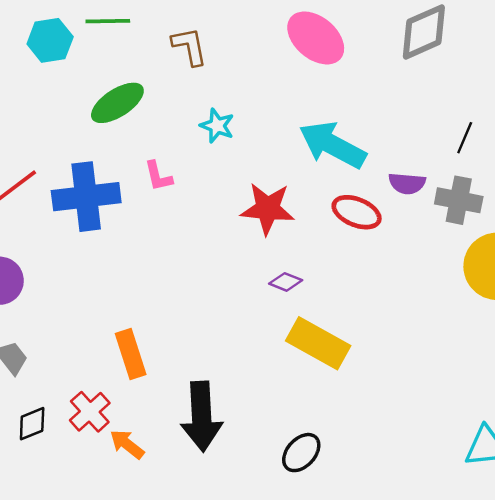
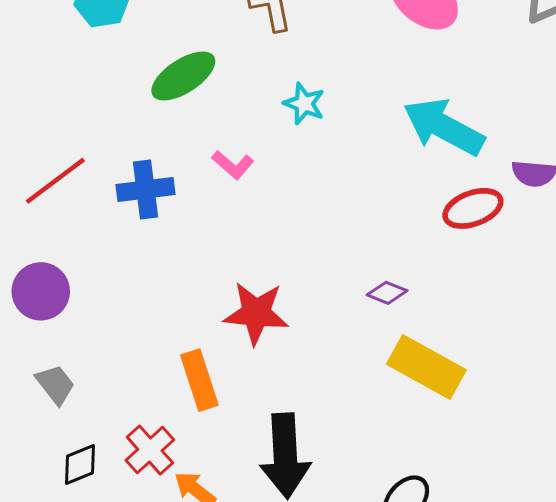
pink L-shape: (158, 176) -> (233, 165), turned -36
blue cross: (86, 197) -> (146, 189), size x0.7
red star: (268, 209) -> (256, 313), moved
red ellipse: (357, 212) -> (473, 208), turned -42

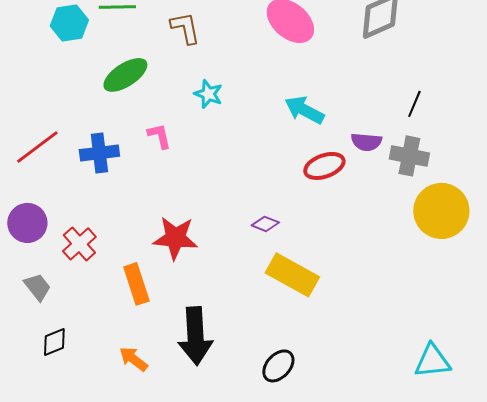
cyan arrow: (444, 127) -> (304, 110), size x0.7
pink L-shape: (233, 165) -> (159, 136), turned -144
red cross: (150, 450) -> (79, 244), moved

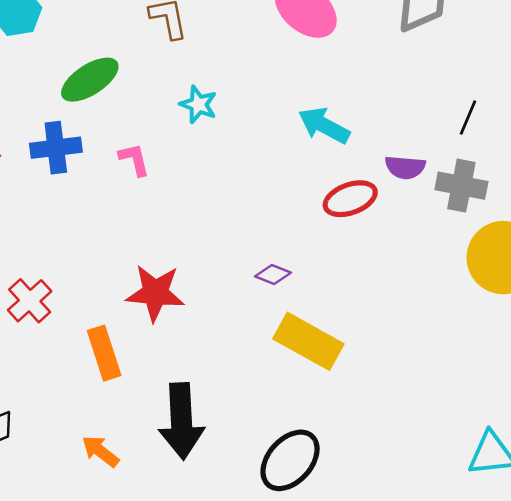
blue cross: (99, 153) -> (56, 148), moved
black ellipse: (278, 366) -> (290, 460), size x1.4

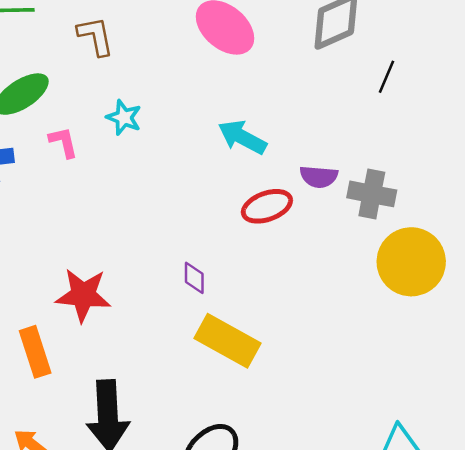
black line: (468, 118) -> (387, 77), moved
pink L-shape: (134, 159) -> (63, 142), moved
purple diamond: (273, 275) -> (194, 278), turned 68

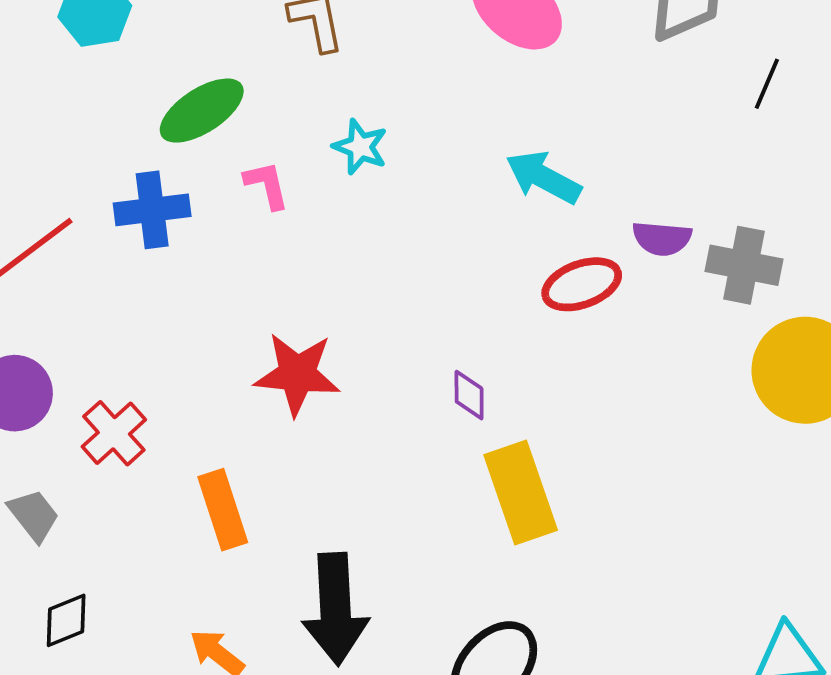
red star: (83, 295) -> (297, 374), moved
yellow rectangle: (227, 341) -> (521, 492), turned 42

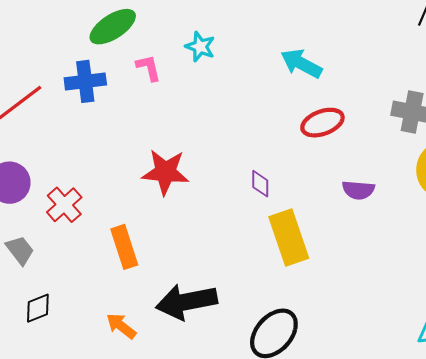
purple semicircle: (662, 238) -> (358, 190), moved
black arrow: (335, 609) -> (186, 302), turned 82

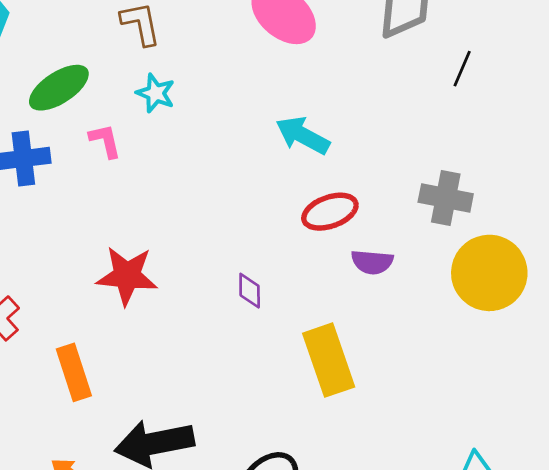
cyan star: (200, 47) -> (156, 93), moved
purple semicircle: (358, 190) -> (372, 262), moved
yellow rectangle: (289, 237) -> (329, 360), moved

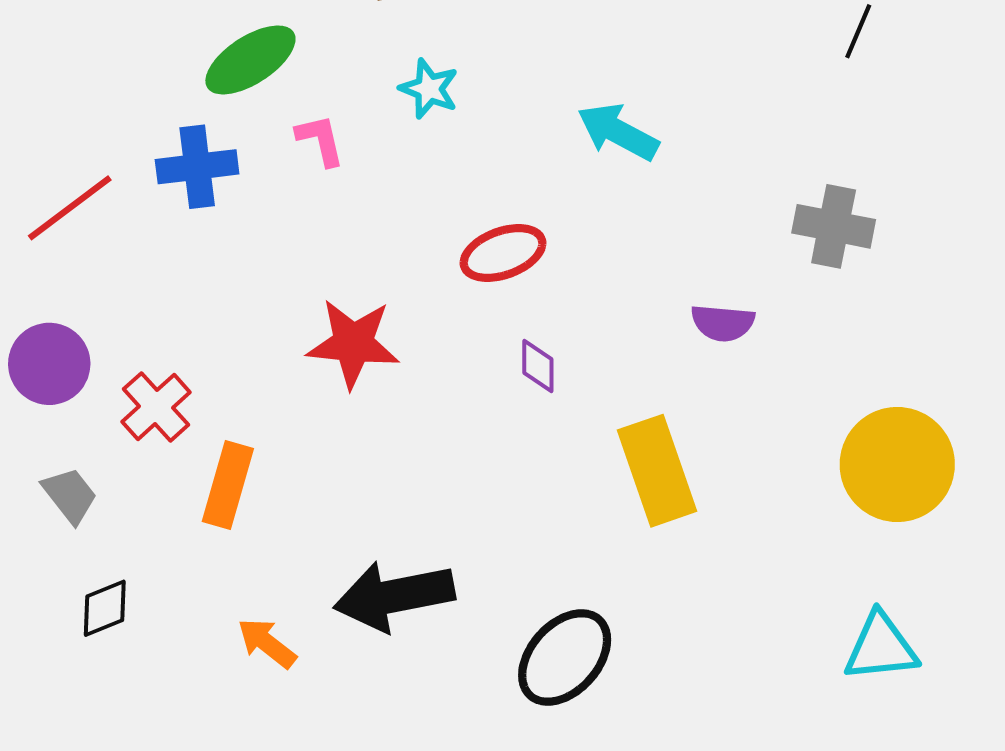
cyan star: (156, 93) -> (429, 89), moved
red ellipse: (330, 212) -> (503, 253), moved
yellow circle: (489, 273) -> (897, 464), moved
orange rectangle: (74, 372) -> (228, 485), moved, turned 34

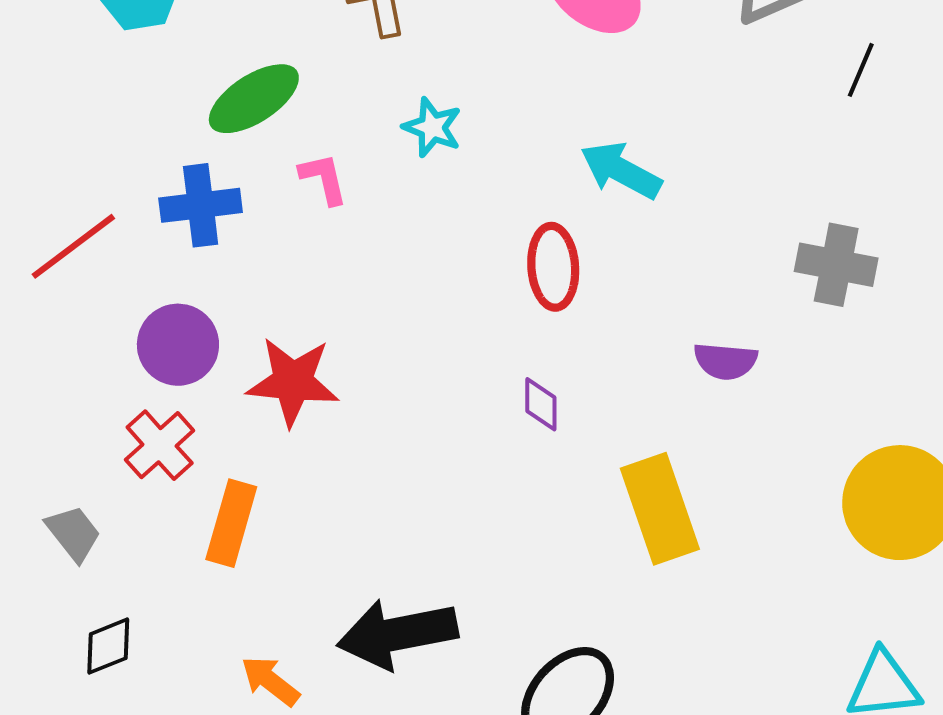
red ellipse: (503, 253) -> (553, 267), moved, turned -74
red star: (353, 343) -> (293, 382), moved
purple circle: (49, 364) -> (178, 345), moved

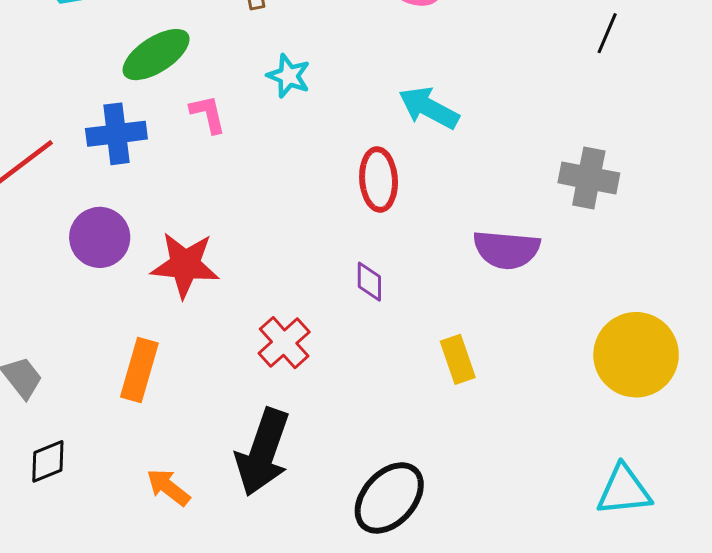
purple semicircle: (725, 361) -> (507, 250), size x1.4
red cross: (160, 445) -> (284, 343), moved
yellow rectangle: (660, 509) -> (458, 359), size x0.6
black arrow: (397, 634) -> (263, 452), turned -60

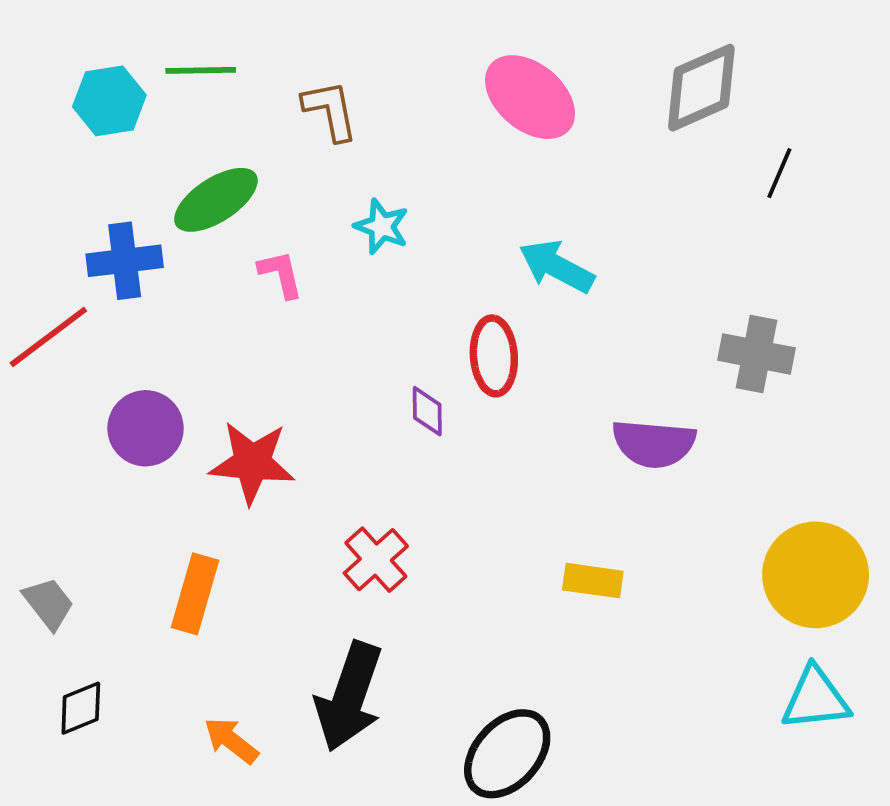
blue cross: (116, 134) -> (125, 261), moved
purple diamond: (369, 282) -> (427, 411), moved
yellow rectangle: (458, 359) -> (593, 581), turned -63
cyan triangle: (624, 490) -> (816, 699), moved

